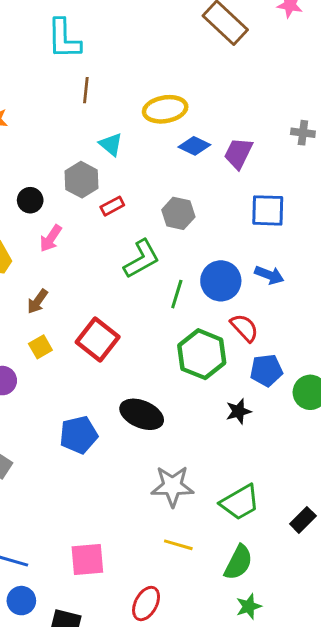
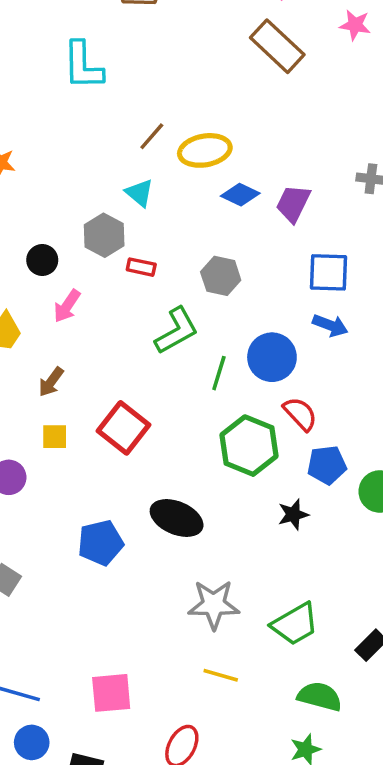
brown line: (86, 90) -> (152, 136), moved, turned 35
red rectangle: (112, 206) -> (141, 267), turned 40
blue arrow: (269, 275) -> (330, 325), moved
yellow square: (40, 347) -> (55, 437), turned 30
green semicircle: (238, 562) -> (320, 696), moved, turned -102

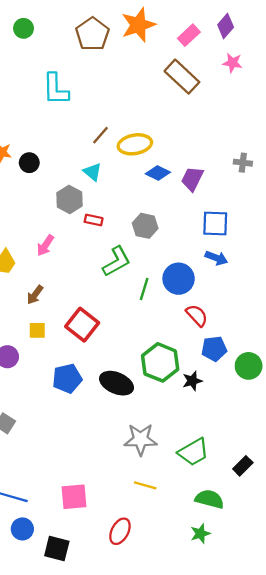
black circle: (42, 260) -> (29, 163), moved
green hexagon: (249, 446) -> (160, 362), moved
blue pentagon: (101, 543) -> (67, 379), moved

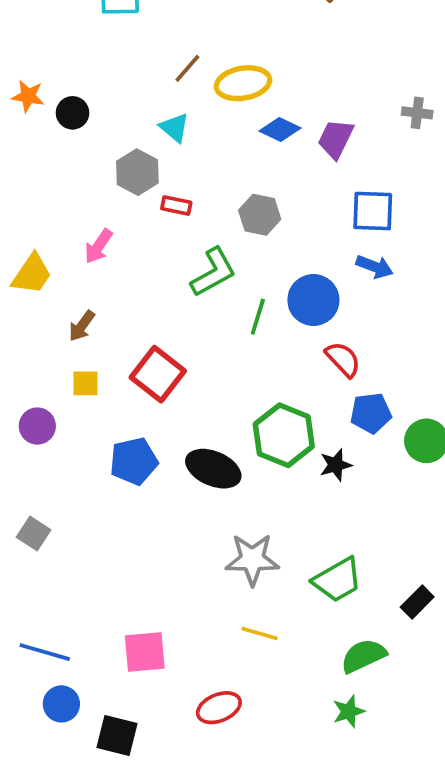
green semicircle: (210, 499) -> (363, 656), turned -40
red ellipse: (120, 531) -> (219, 708), turned 40

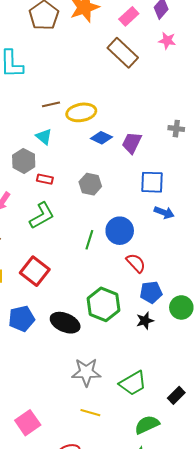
brown line: (187, 68) -> (51, 104), turned 36
blue arrow: (375, 267) -> (164, 212), moved
green L-shape: (213, 272) -> (42, 216), moved
black star: (336, 465) -> (145, 321), moved
pink square: (145, 652) -> (28, 423), turned -30

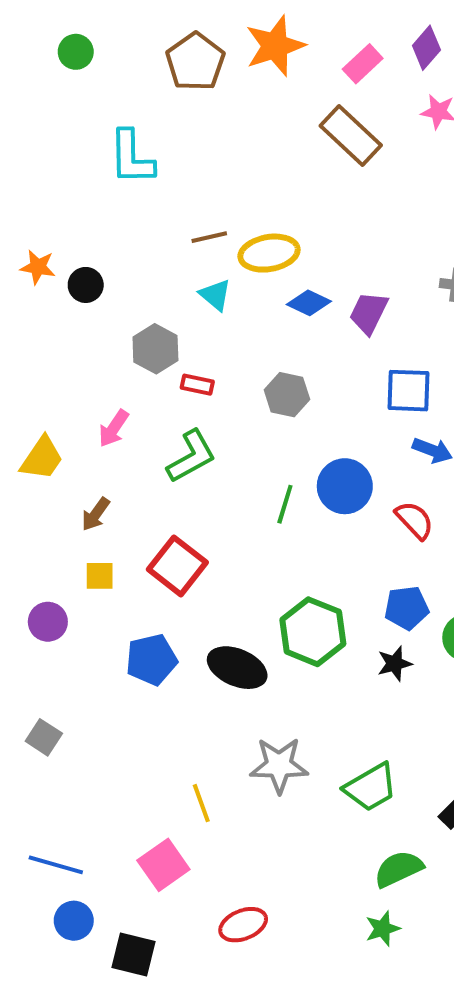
cyan triangle: (44, 137) -> (215, 295), moved
red semicircle: (136, 263) -> (415, 520), moved
yellow line: (90, 413) -> (201, 803), moved, turned 54

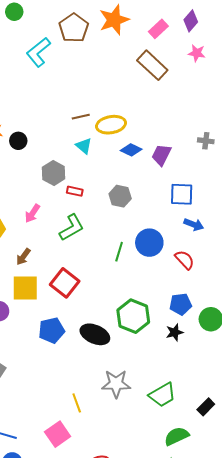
green circle: (76, 52) -> (14, 12), moved
cyan L-shape: (132, 157) -> (38, 52), moved, turned 52
yellow square: (100, 576) -> (25, 288), size x1.8

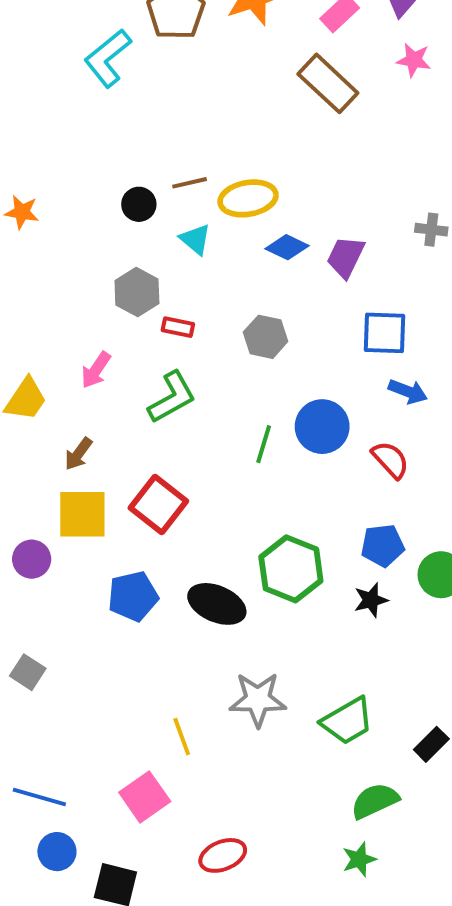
black circle: (18, 141) -> (139, 204), moved

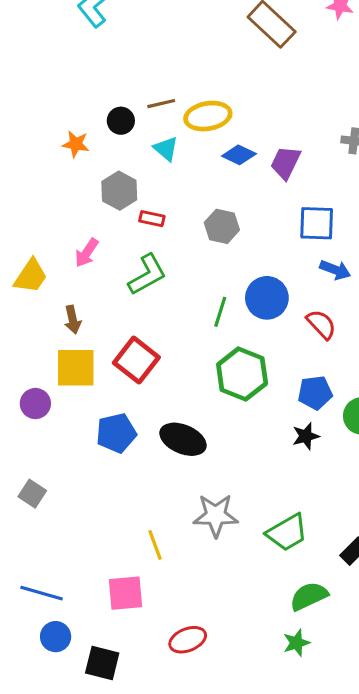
orange star: (22, 212) -> (76, 144), moved
brown arrow: (78, 454) -> (73, 320), turned -48
green hexagon: (291, 569) -> (242, 374), moved
pink square: (145, 797) -> (125, 593), turned 30

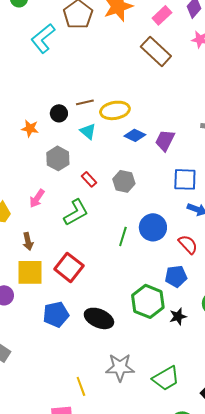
red rectangle: (152, 219) -> (89, 179), moved, turned 35
green hexagon: (242, 374) -> (148, 301), moved
blue pentagon: (315, 393) -> (176, 276), moved

